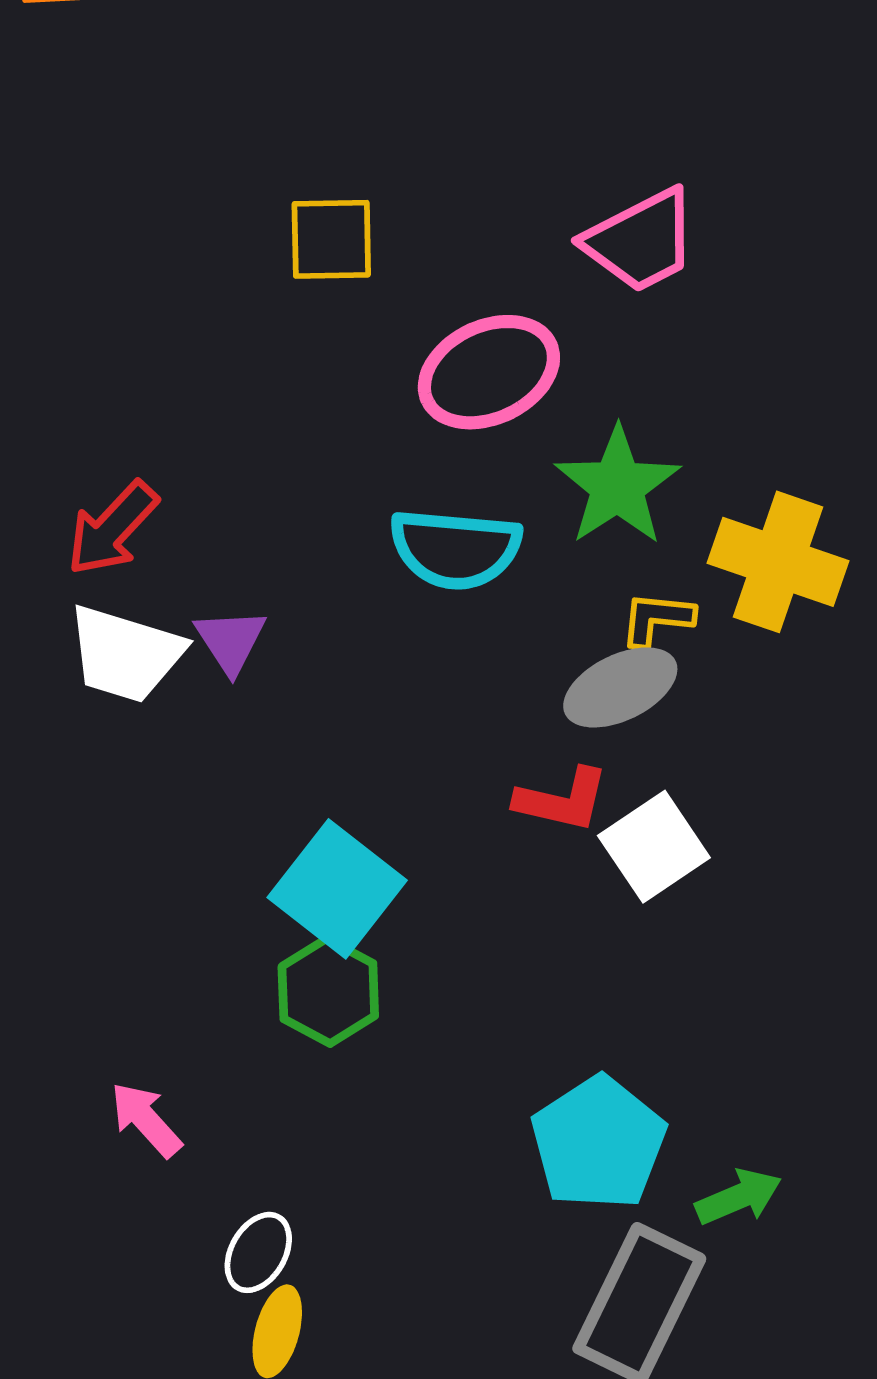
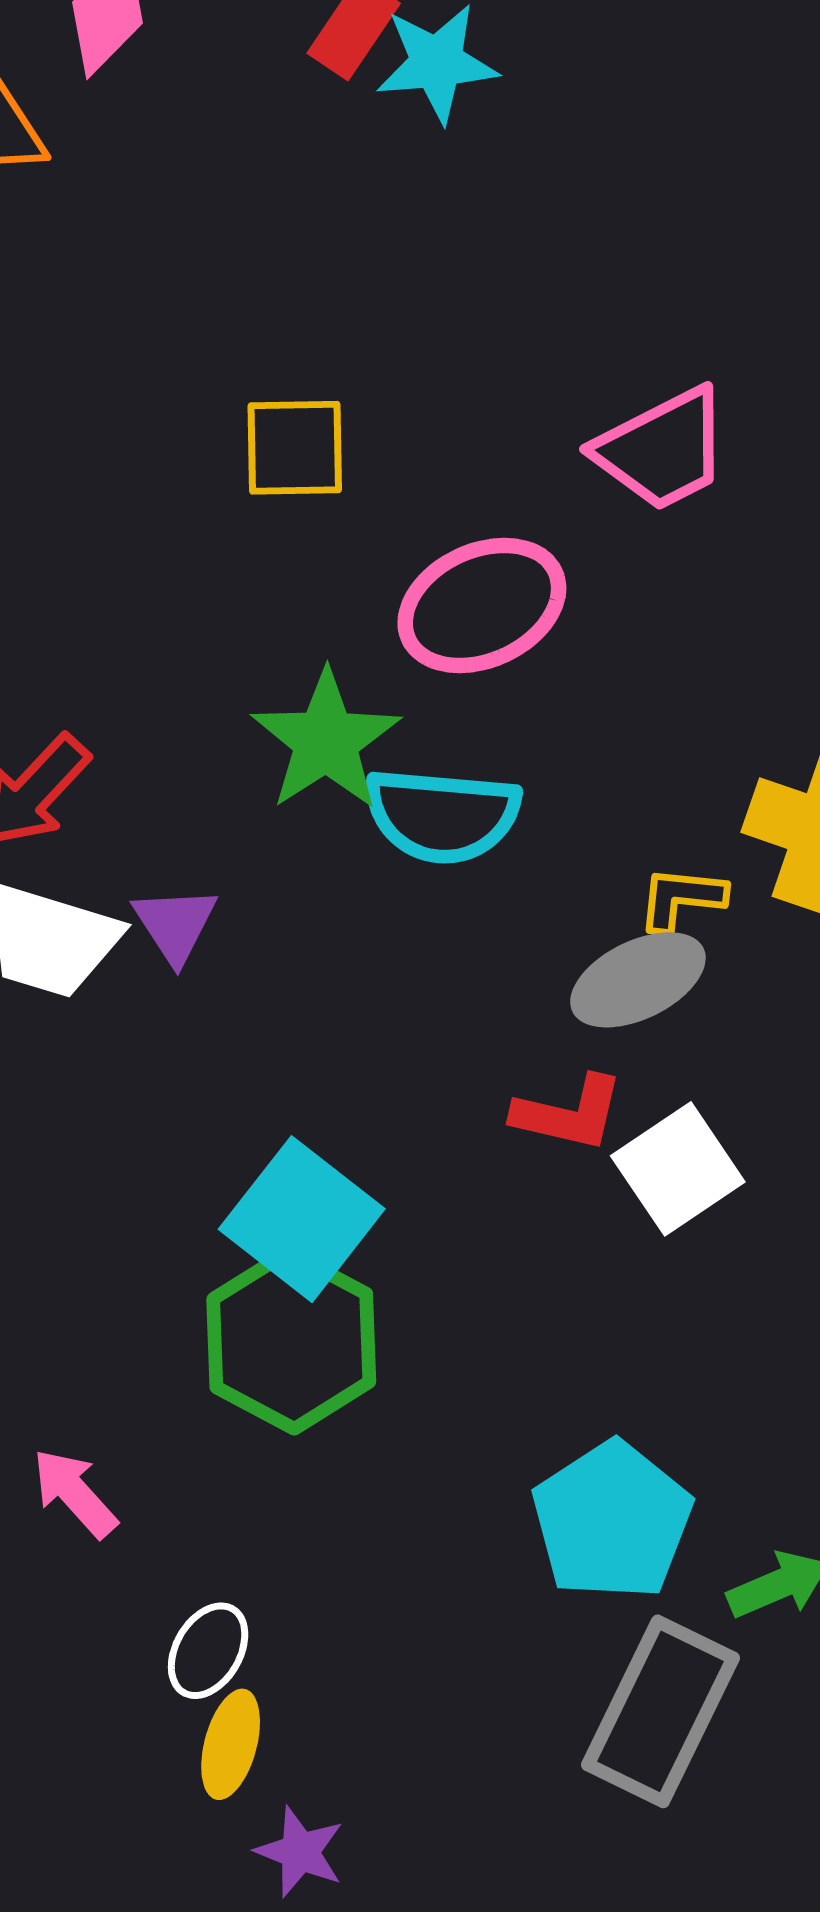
green star: (617, 486) -> (326, 741), moved
green hexagon: (328, 991) -> (291, 1340), size x1.4

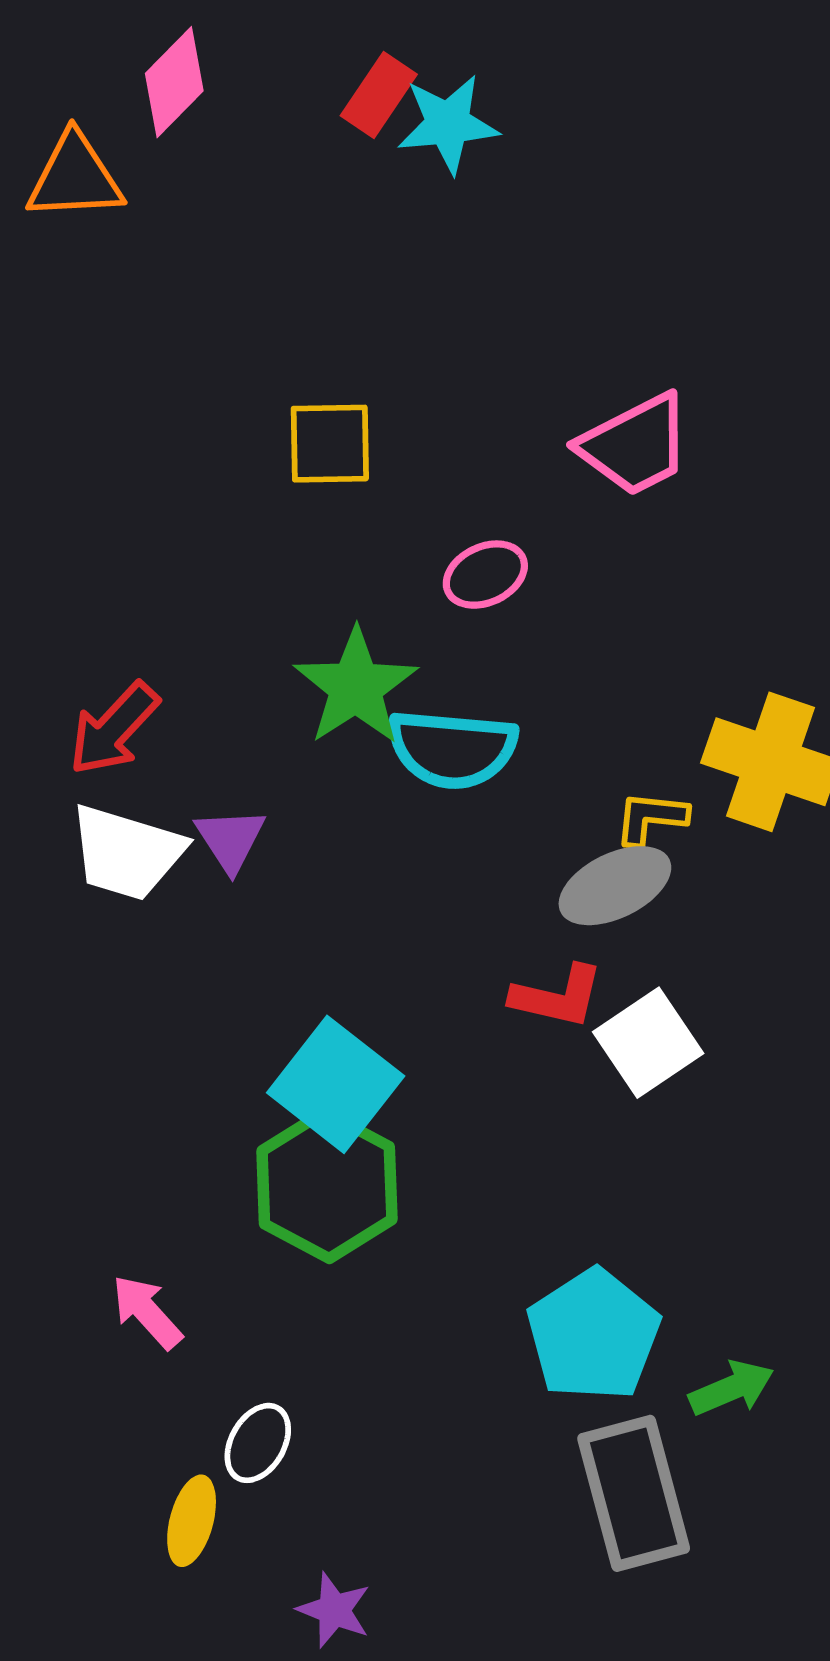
pink ellipse: (482, 605) -> (485, 575), size x0.6
gray rectangle: (660, 1711) -> (634, 1493), turned -41
yellow ellipse: (231, 1744) -> (192, 1521), moved

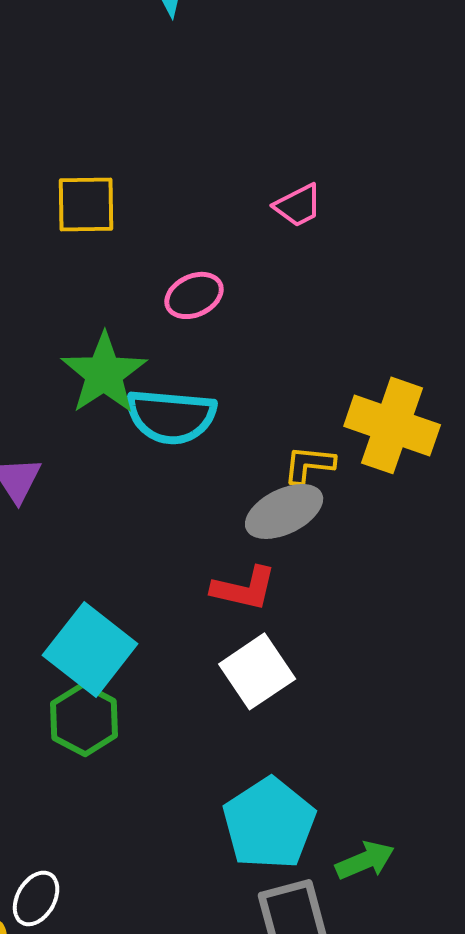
pink trapezoid: (635, 445) -> (298, 205), size x0.6
white square: (648, 1043) -> (257, 671), moved
green hexagon: (327, 1185) -> (84, 719), size x0.7

